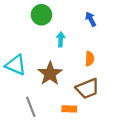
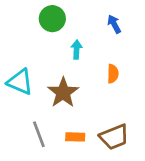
brown trapezoid: (87, 89) -> (114, 137), moved
orange rectangle: (69, 109) -> (75, 137), moved

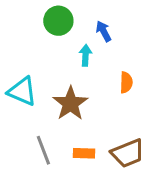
blue arrow: (114, 24) -> (104, 31), moved

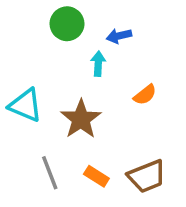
blue arrow: (104, 31) -> (119, 36), turned -75
orange semicircle: (126, 82) -> (145, 95), turned 50
orange rectangle: (84, 153) -> (96, 176), turned 30

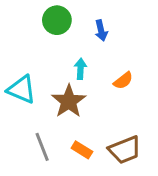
blue arrow: (119, 36) -> (101, 30), turned -90
cyan arrow: (98, 64) -> (80, 69), moved

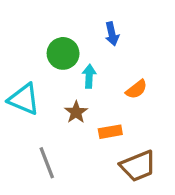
green circle: (57, 20) -> (63, 53), moved
brown star: (69, 101) -> (76, 112), size x0.6
orange rectangle: (82, 150) -> (110, 132), moved, turned -42

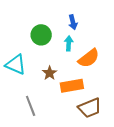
cyan arrow: (89, 76) -> (69, 43), moved
orange semicircle: (136, 89) -> (89, 58), size x1.5
orange rectangle: (110, 132) -> (72, 86), size x1.5

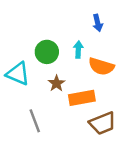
blue arrow: (73, 22) -> (98, 23), moved
green circle: (41, 35) -> (47, 52), moved
orange semicircle: (89, 58) -> (101, 66), turned 55

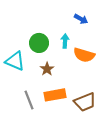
blue arrow: (98, 23) -> (81, 19), turned -48
orange rectangle: (82, 98) -> (55, 95), moved

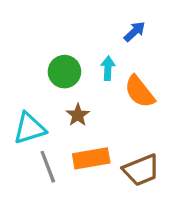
blue arrow: (81, 19) -> (135, 32), turned -72
orange semicircle: (84, 55) -> (140, 92), turned 35
cyan triangle: (15, 61) -> (29, 128), moved, turned -40

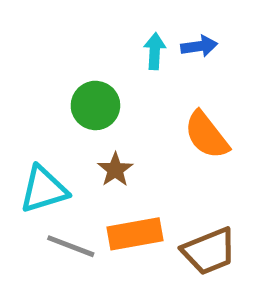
blue arrow: (135, 32) -> (199, 46), turned 35
cyan arrow: (108, 68) -> (155, 51), moved
gray line: (48, 167) -> (71, 246), turned -48

